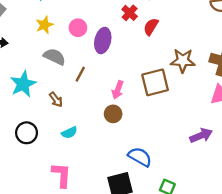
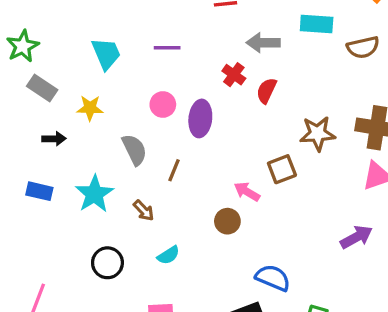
yellow star: (45, 25) -> (90, 108), moved, turned 30
gray semicircle: (55, 57) -> (134, 150), turned 45
brown square: (155, 82) -> (282, 169), size x0.7
pink arrow: (118, 90) -> (247, 192), moved, turned 108

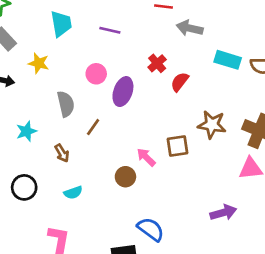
cyan rectangle: (317, 24) -> (228, 60), moved
gray arrow: (263, 43) -> (190, 28), moved
cyan star: (94, 194) -> (26, 131), size x0.7

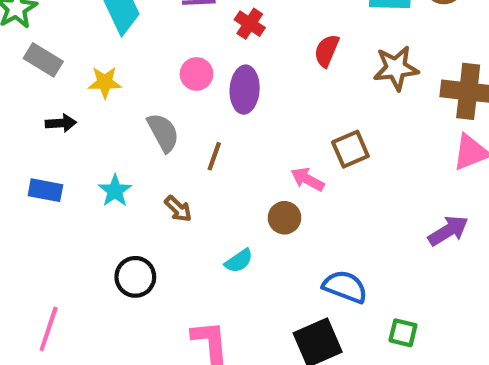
red cross: (157, 63) -> (250, 24), moved
brown star: (212, 125) -> (396, 68), moved
cyan semicircle: (73, 193) -> (239, 261), moved

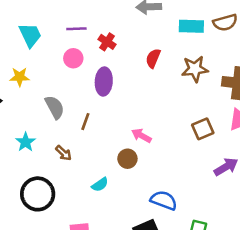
pink circle: (196, 74) -> (73, 58), moved
brown square: (350, 149) -> (203, 129), moved
black circle: (135, 277) -> (38, 194), size x1.4

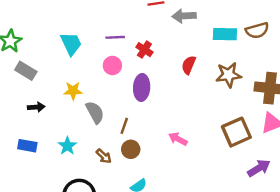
yellow star: (20, 77) -> (73, 91), moved
brown square: (203, 129) -> (236, 132), size x1.4
brown circle: (127, 159) -> (131, 149), moved

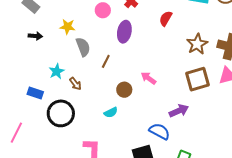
brown star: (228, 75) -> (197, 44), moved, turned -30
blue rectangle: (27, 146) -> (35, 93), moved
brown circle: (131, 149) -> (124, 90), moved
brown arrow: (104, 156) -> (75, 84), moved
purple arrow: (259, 168) -> (179, 111), moved

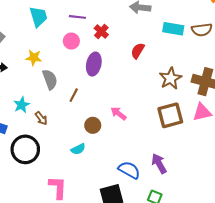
purple arrow: (179, 111) -> (159, 164), moved, turned -96

